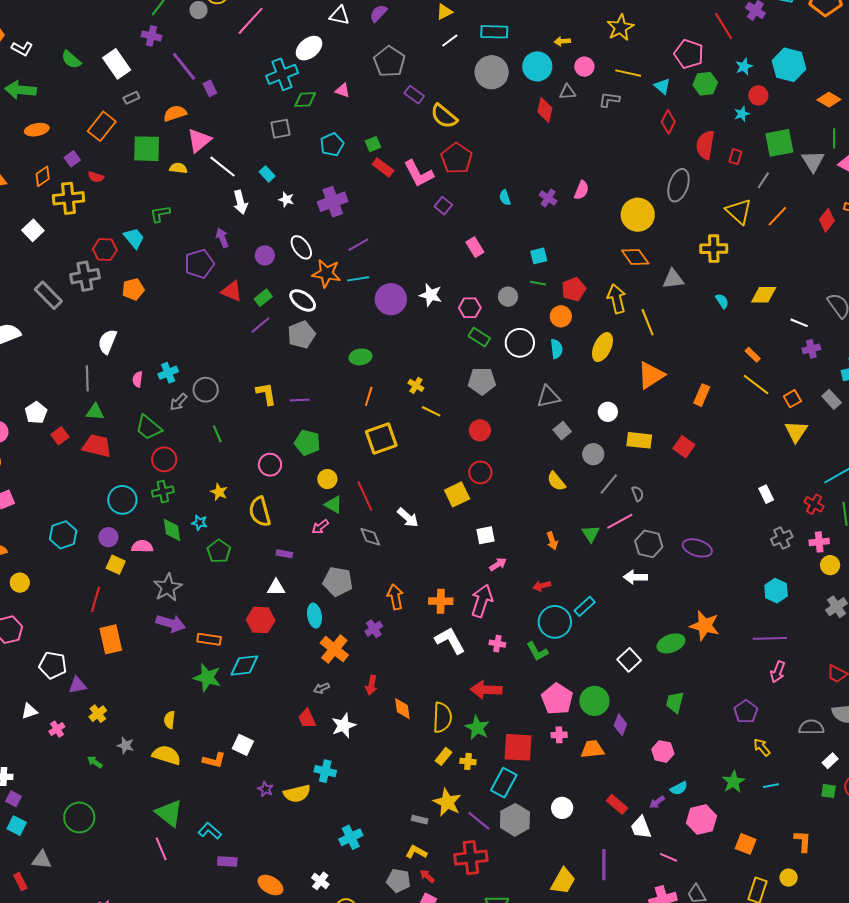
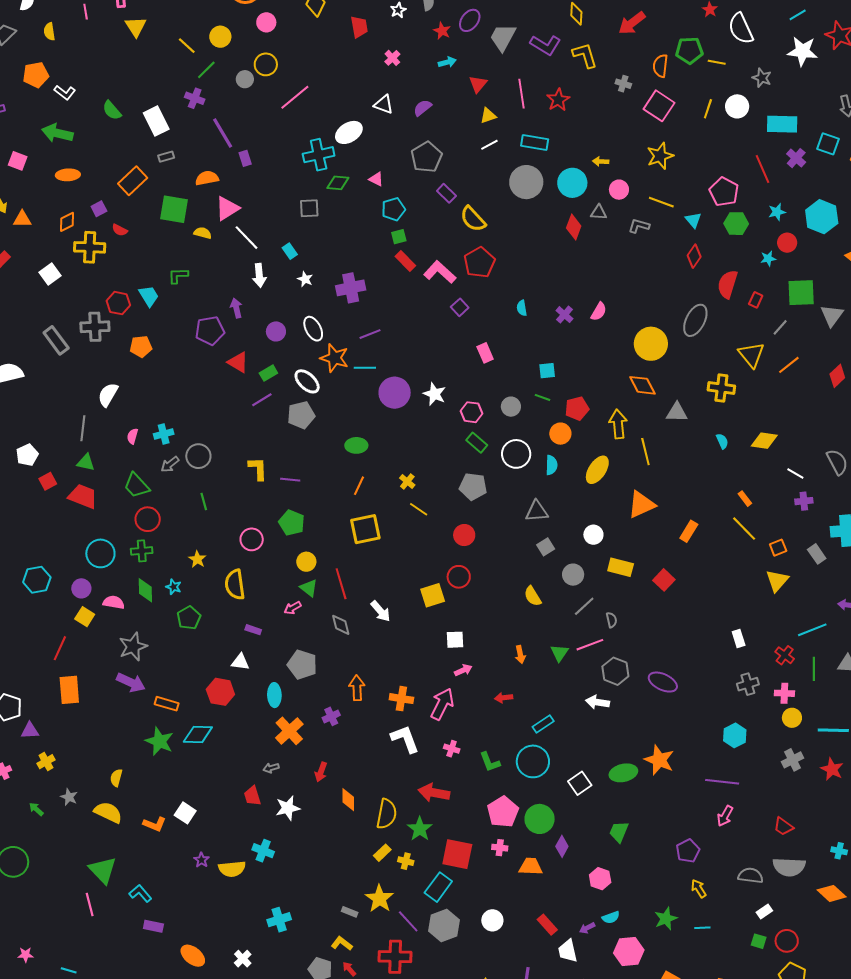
cyan pentagon: (332, 145) -> (393, 209), moved
pink L-shape: (419, 174) -> (440, 272), turned 152
cyan circle: (555, 622) -> (533, 761), moved

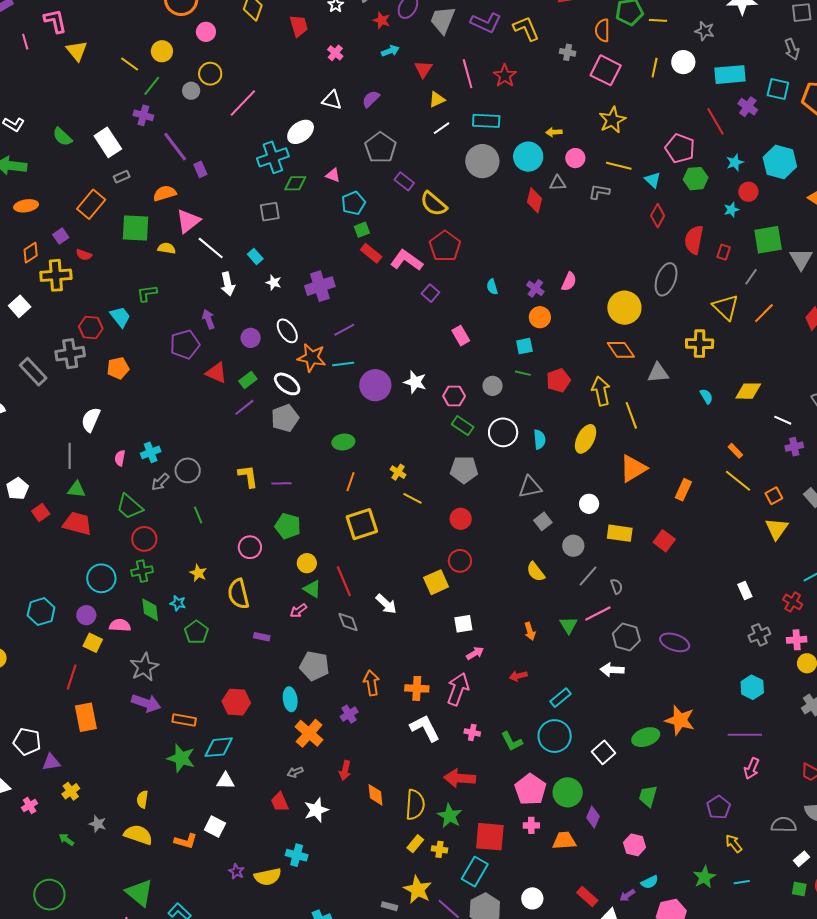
orange circle: (560, 434) -> (540, 317), moved
white triangle: (240, 662) -> (225, 781), moved

